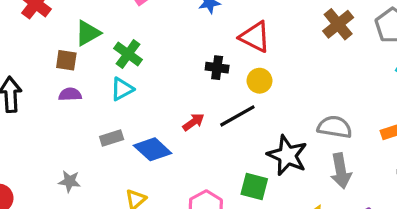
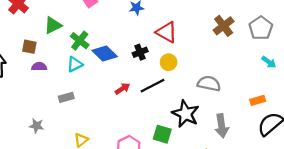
brown square: (66, 60) -> (29, 47), moved
black cross: (217, 68) -> (140, 52), turned -32
gray semicircle: (335, 127) -> (209, 84), moved
blue diamond: (153, 149) -> (105, 53), moved

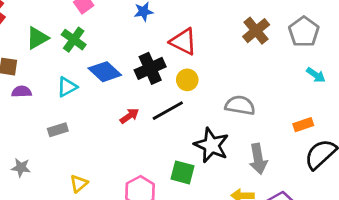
green cross: (80, 41) -> (74, 40), moved
black cross: (140, 52) -> (150, 68), size x1.5

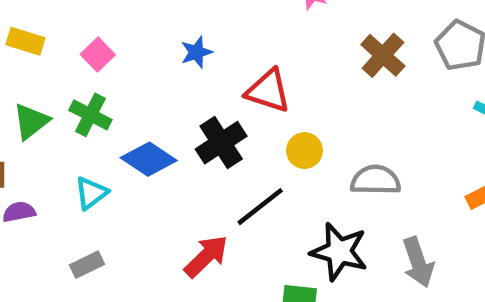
yellow circle: (187, 80) -> (304, 151), moved
red arrow: (129, 116) -> (206, 256), moved, size x1.5

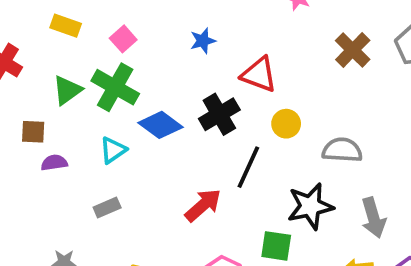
green cross: (90, 115) -> (115, 87), size x1.4
black line: (260, 207) -> (248, 167), turned -30
black star: (339, 252) -> (310, 206), turned -30

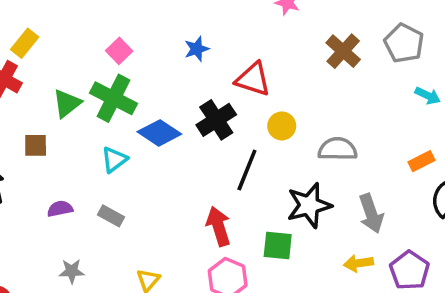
yellow rectangle: (66, 26) -> (25, 43), moved, turned -68
purple semicircle: (54, 163) -> (60, 209), moved
red arrow: (203, 205) -> (218, 226), moved, turned -63
gray rectangle: (107, 208) -> (111, 216), turned 55

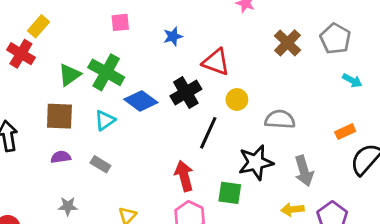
pink square: (119, 51) -> (120, 22), moved, turned 36
brown square: (36, 145) -> (59, 116), moved, size x1.5

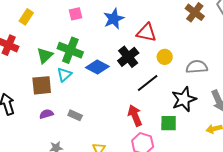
yellow rectangle: (38, 26) -> (26, 17), moved
blue star: (173, 36) -> (114, 19), size x1.5
cyan triangle: (105, 120) -> (64, 75), moved
black line: (208, 133) -> (148, 83), turned 35

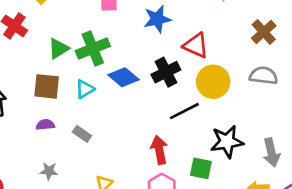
green cross: (70, 50) -> (93, 48), turned 35
yellow circle: (165, 57) -> (213, 82), size x1.6
gray semicircle: (197, 67) -> (264, 76), moved
cyan triangle: (64, 75) -> (85, 89), moved

